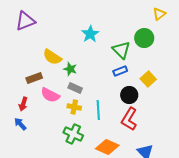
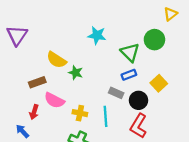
purple triangle: (25, 21) -> (17, 35), moved, turned -35
cyan star: (90, 34) -> (97, 35), turned -30
gray rectangle: (75, 88) -> (116, 93), moved
red arrow: (23, 104) -> (34, 112), moved

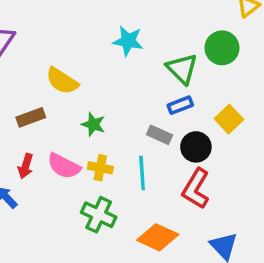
green star: (76, 73) -> (93, 124), moved
pink semicircle: (54, 100) -> (64, 166), moved

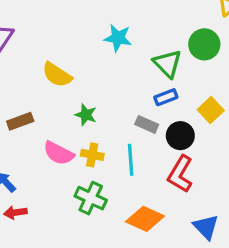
brown rectangle: (31, 117) -> (20, 121), moved
red arrow: (26, 166) -> (15, 212), moved, turned 65

